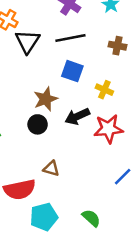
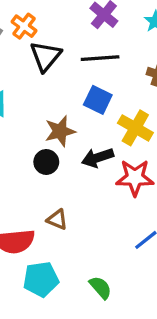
yellow cross: (104, 90) -> (135, 128), size x1.5

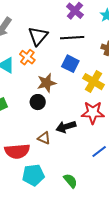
orange cross: (24, 26) -> (27, 57), moved
black arrow: (98, 158) -> (66, 127), moved

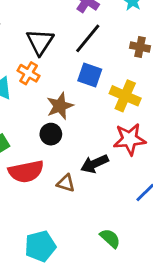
black line: (72, 38) -> (88, 38), turned -40
red semicircle: (17, 151) -> (26, 171), moved
cyan pentagon: (33, 175) -> (40, 246), moved

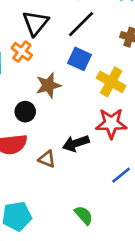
black circle: (51, 134) -> (25, 112), moved

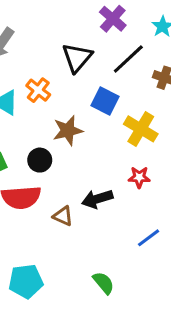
black triangle: (35, 23) -> (77, 58), moved
black line: (81, 24) -> (128, 59), moved
red star: (111, 123) -> (139, 177), size x0.6

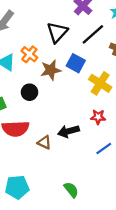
brown star: (68, 131) -> (51, 70), moved
black circle: (40, 160) -> (29, 92), moved
blue line: (149, 238) -> (104, 148), moved

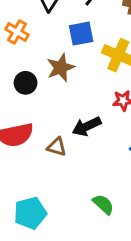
blue square: (76, 63) -> (81, 34), turned -30
brown star: (51, 70) -> (61, 68), moved

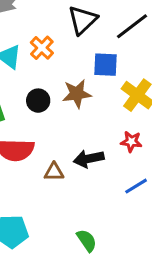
brown triangle: (57, 147) -> (54, 172), turned -30

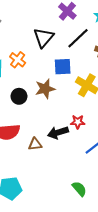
red star: (131, 142) -> (78, 122), moved
green semicircle: (87, 240) -> (79, 189), moved

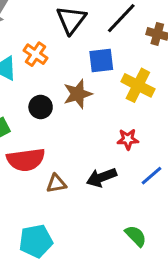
black arrow: (58, 133) -> (101, 177), moved
brown triangle: (35, 144) -> (56, 183), moved

